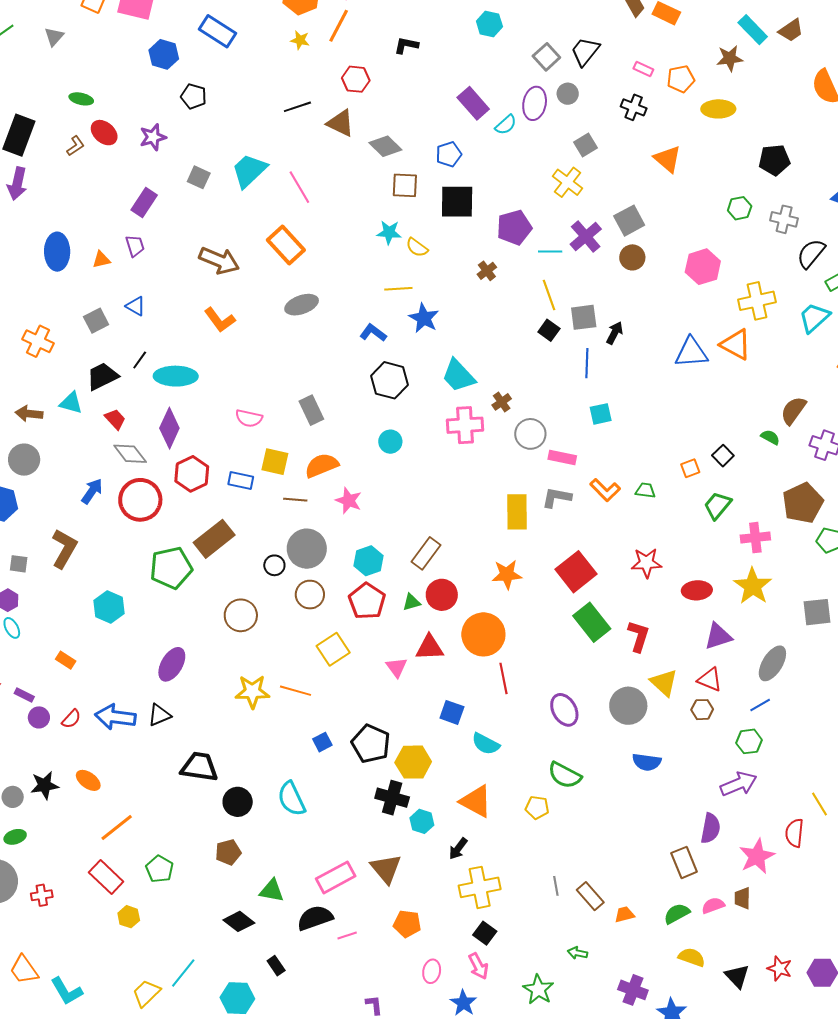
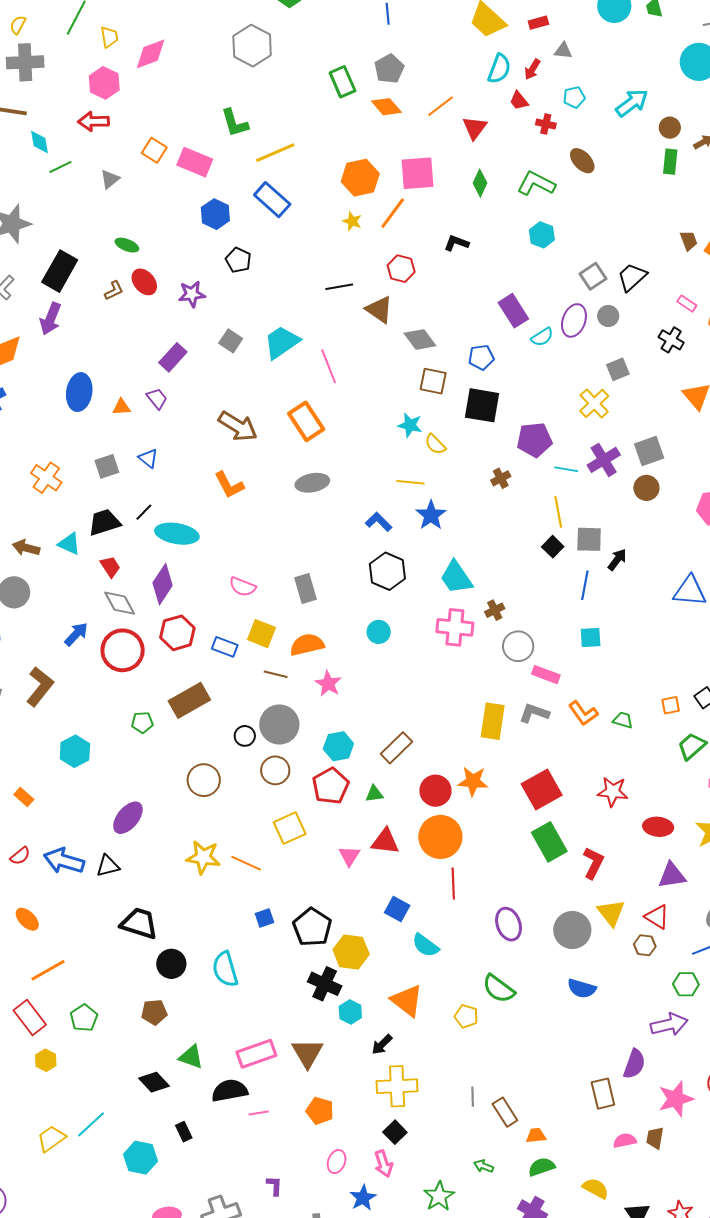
purple trapezoid: (135, 246) -> (157, 399), turned -30
green pentagon: (171, 568) -> (142, 722), size x0.5
red circle: (442, 595) -> (435, 791), moved
green semicircle: (677, 914) -> (542, 1167), moved

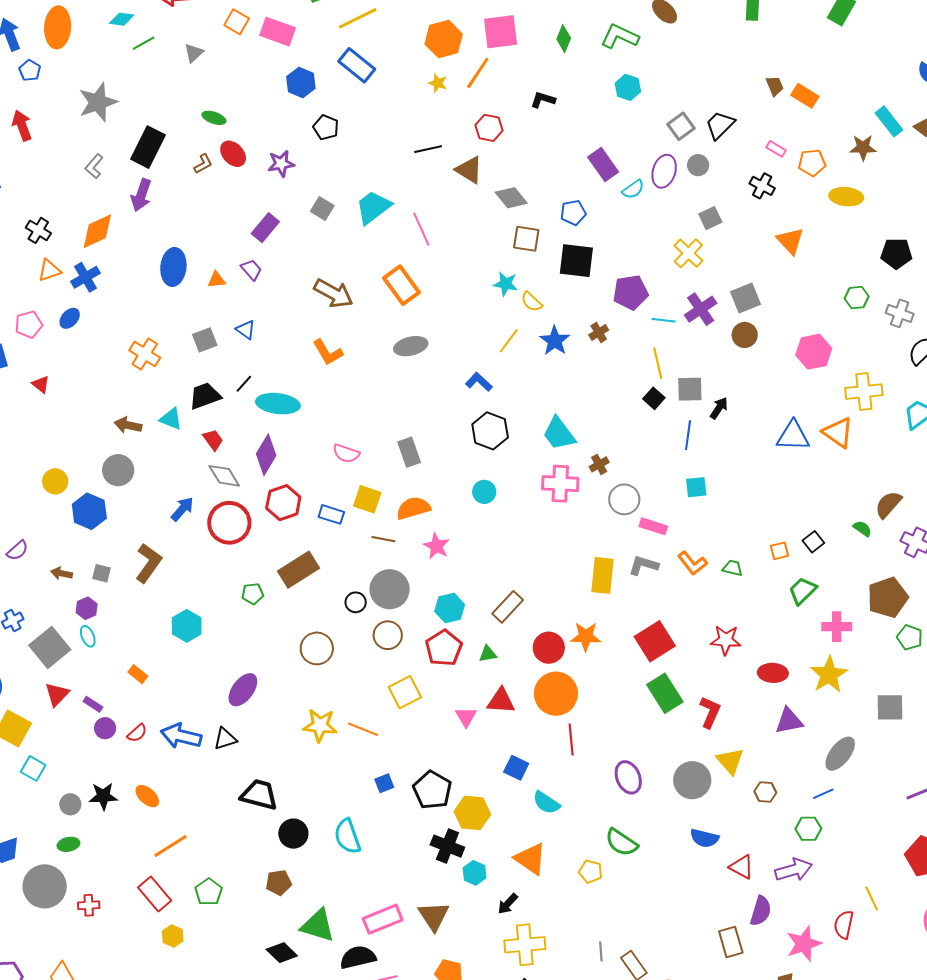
cyan diamond: (40, 142) -> (122, 19), turned -70
yellow line: (410, 482) -> (509, 341), turned -56
blue star: (431, 515) -> (555, 341), moved
red triangle: (657, 917) -> (742, 867), moved
green triangle: (191, 1057) -> (318, 925), size x1.4

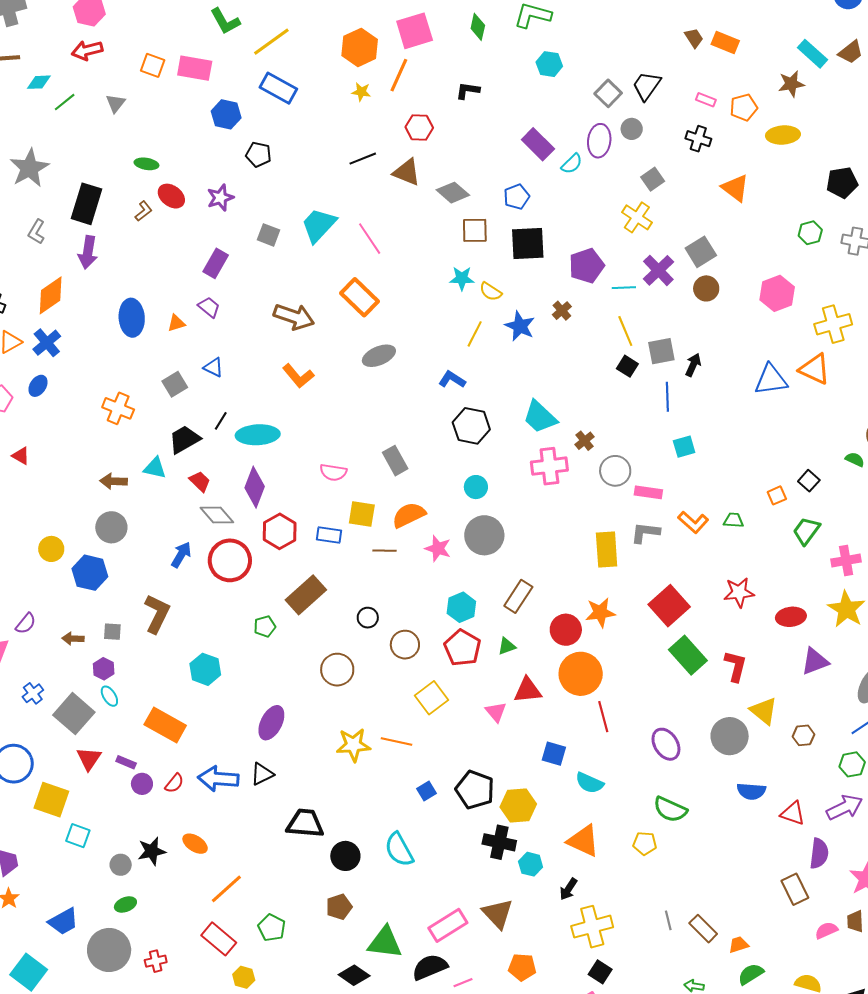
gray circle: (390, 589) -> (484, 535), moved
orange rectangle: (138, 674) -> (165, 725), size x2.0

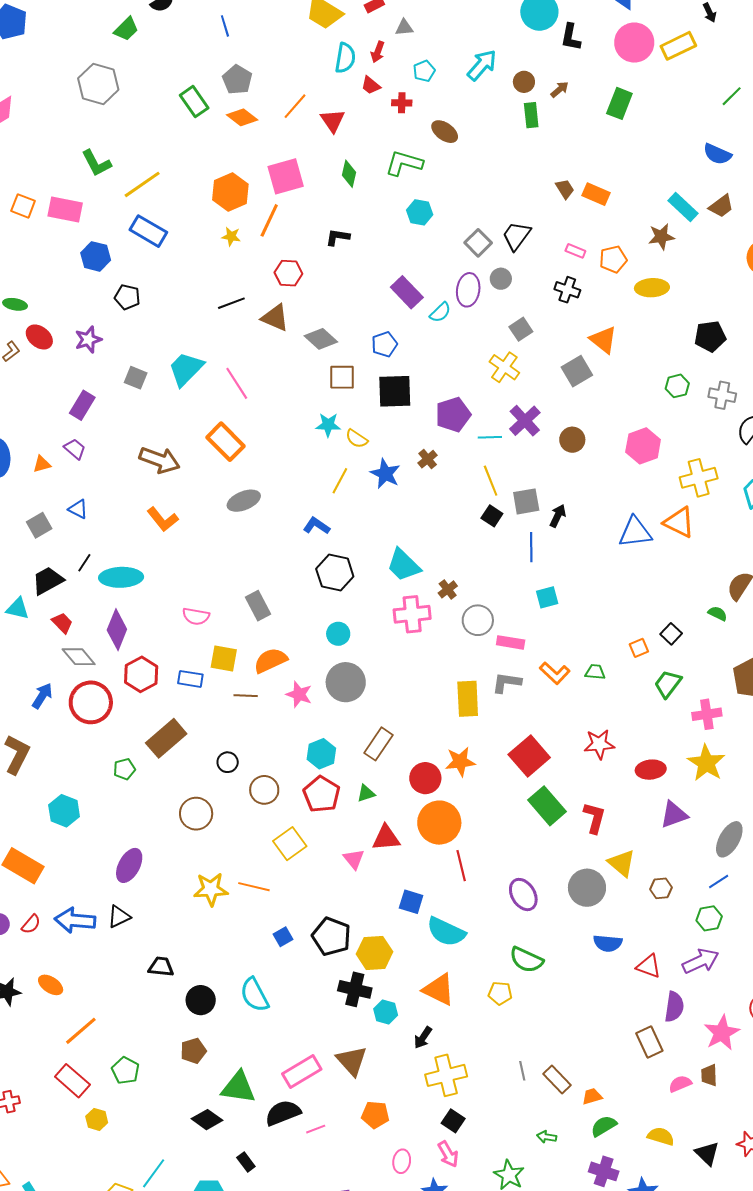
gray square: (701, 252) -> (577, 371), moved
cyan semicircle: (589, 783) -> (446, 932), size x1.4
black trapezoid: (305, 823) -> (161, 967), size x0.7

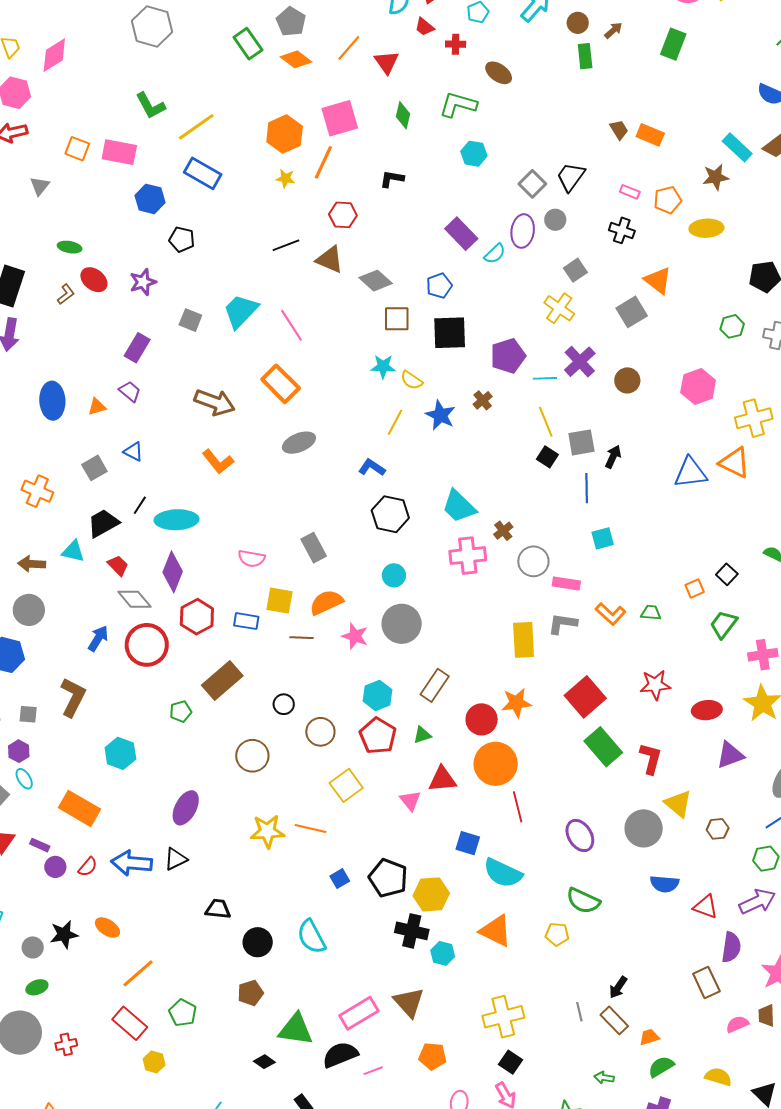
black arrow: (423, 1038) -> (618, 987), moved
black diamond: (207, 1120) -> (264, 1062), size x0.7

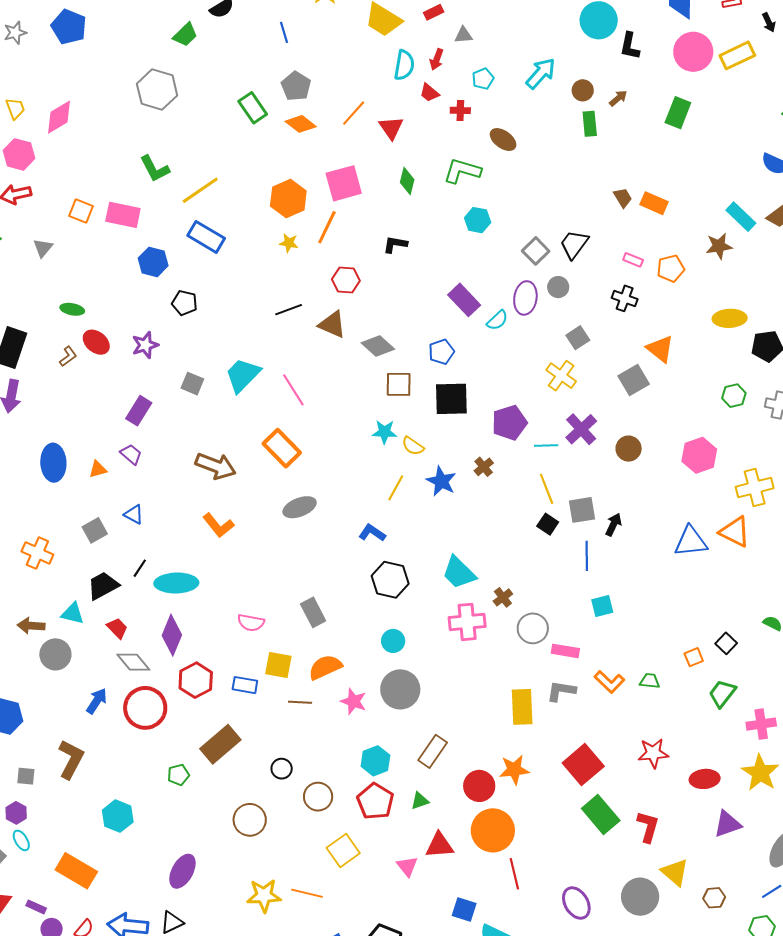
yellow ellipse: (706, 228) -> (730, 318), moved
gray circle: (29, 610) -> (55, 654), moved

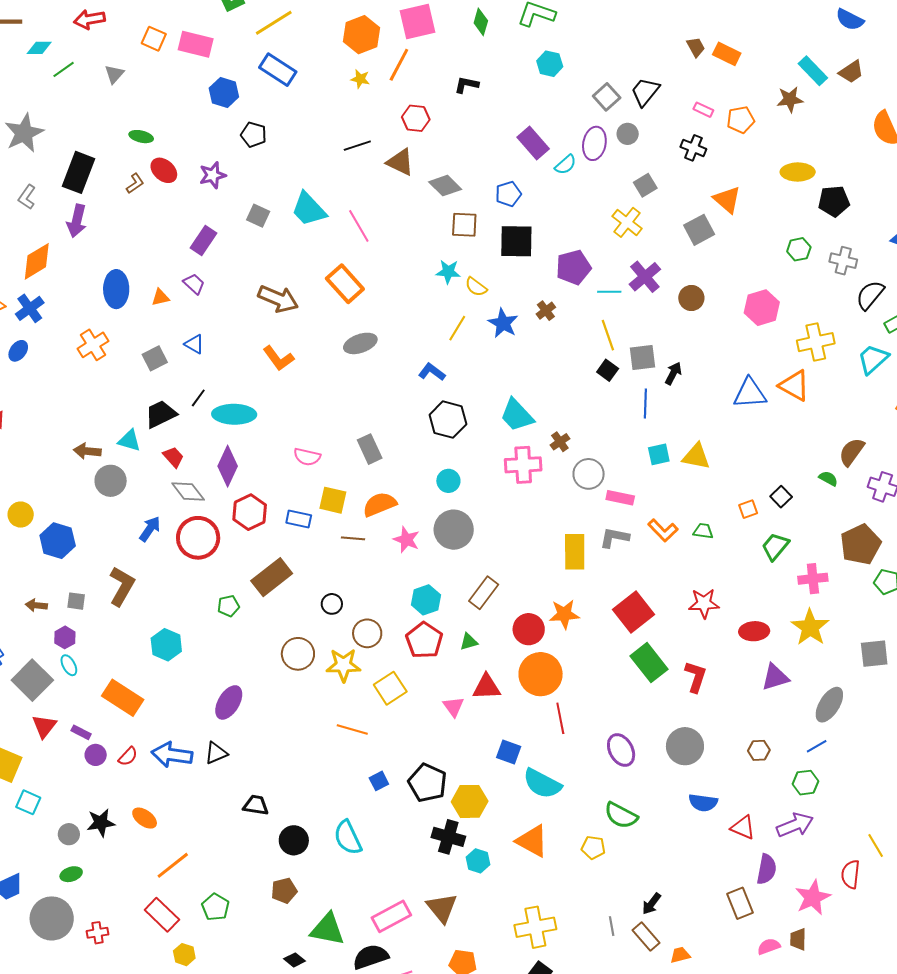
cyan trapezoid: (243, 375) -> (309, 209), turned -90
orange cross: (37, 553) -> (93, 345), moved, turned 32
yellow triangle: (675, 872) -> (696, 456), moved, turned -32
yellow star: (264, 896) -> (343, 665), moved

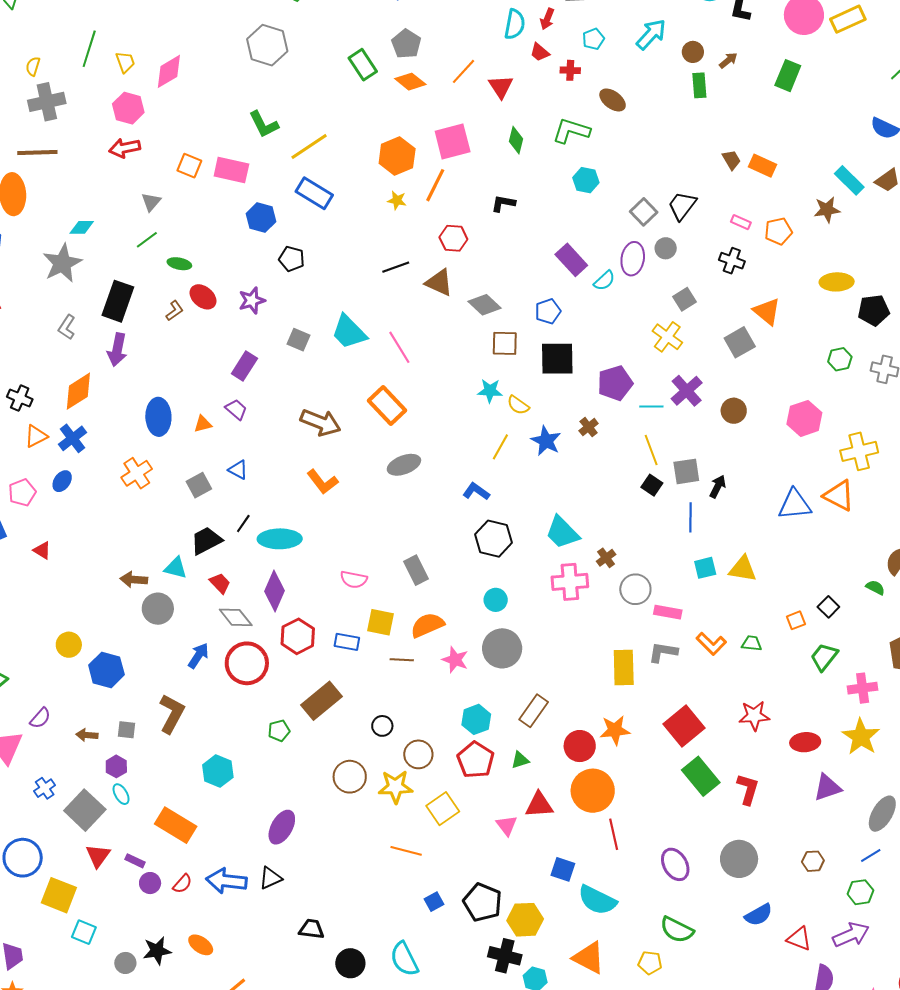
cyan diamond: (39, 48) -> (82, 227), moved
green line: (64, 69) -> (147, 240), moved
blue semicircle: (703, 803) -> (759, 915), turned -36

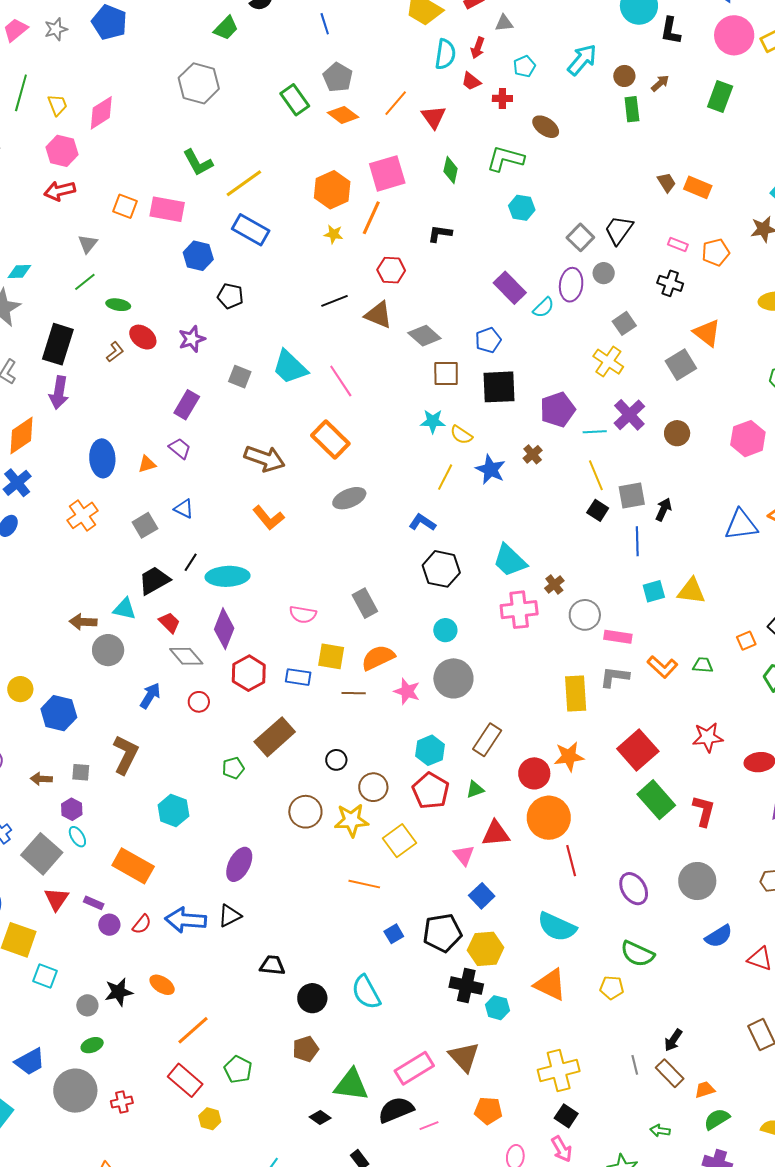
red circle: (247, 663) -> (199, 702), size x0.5
blue square: (563, 869) -> (482, 896), moved, turned 30
black pentagon: (482, 902) -> (442, 933), turned -30

